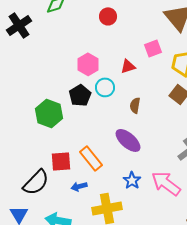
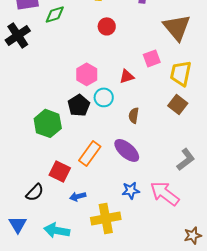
orange rectangle: (91, 158) -> (90, 153), moved, turned 75
red square: (61, 161) -> (60, 171), turned 30
blue star: (132, 180) -> (131, 190), turned 30
black semicircle: (36, 182) -> (35, 192), size x0.7

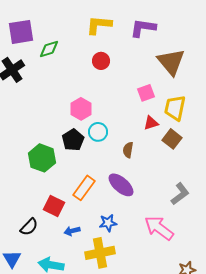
red triangle: (127, 76) -> (151, 123), moved
blue star: (131, 190) -> (108, 223), moved

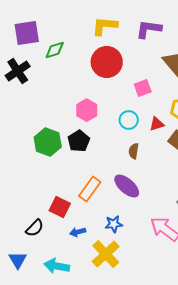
red circle: (101, 61) -> (107, 62), size x1.8
pink square: (146, 93) -> (143, 88), moved
cyan circle: (98, 132) -> (129, 120), moved
green hexagon: (42, 158) -> (48, 142), moved
yellow cross: (100, 253) -> (106, 254), turned -32

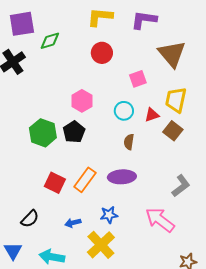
red circle: (107, 62) -> (102, 53), size x0.7
purple ellipse: (127, 186) -> (122, 177), turned -44
red square: (60, 207) -> (55, 183), moved

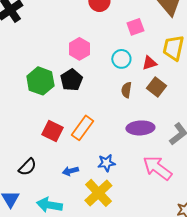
brown square: (173, 131) -> (156, 87), moved
purple ellipse: (122, 177) -> (140, 128), moved

